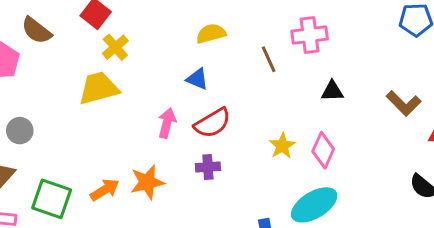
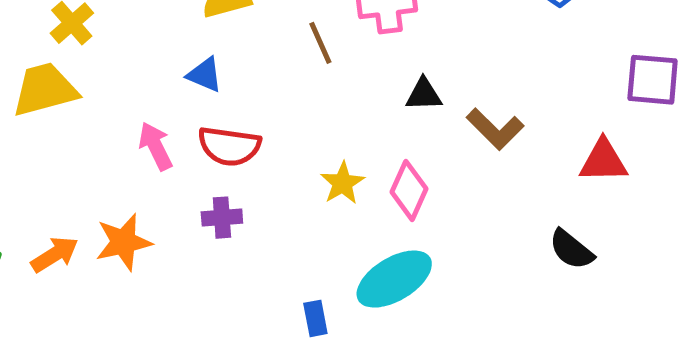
brown L-shape: (404, 103) -> (495, 129), moved
pink arrow: (167, 123) -> (156, 146), turned -40
red semicircle: (212, 123) -> (229, 146), turned 39

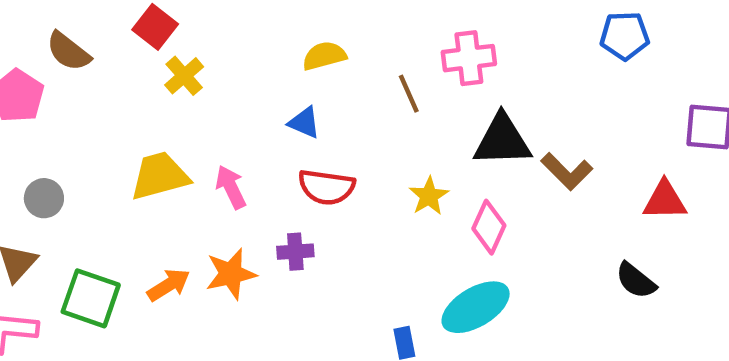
yellow trapezoid: (45, 90) -> (160, 176), moved
black triangle: (424, 94) -> (502, 140), size x1.8
pink arrow: (156, 146) -> (231, 187), moved
yellow star: (343, 183) -> (429, 196), moved
purple cross: (222, 218) -> (295, 252), moved

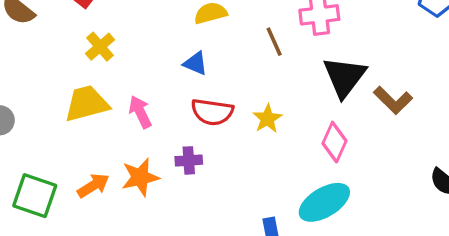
yellow cross: (184, 76) -> (100, 47), moved
black triangle: (502, 140) -> (344, 77), turned -51
yellow star: (429, 196) -> (267, 119), moved

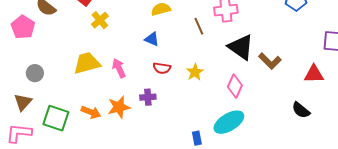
yellow cross: (100, 47) -> (100, 20), moved
black triangle: (344, 77) -> (241, 47), turned -32
red semicircle: (212, 112) -> (162, 68), size x0.7
orange arrow: (93, 186) -> (91, 112), turned 54

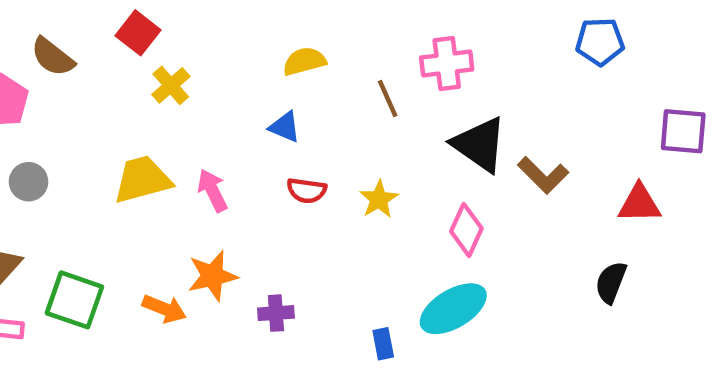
gray circle: (35, 73) -> (29, 182), moved
purple cross: (148, 97) -> (276, 313), moved
black semicircle: (301, 110) -> (611, 282), turned 72
orange arrow: (91, 112) -> (164, 309), moved

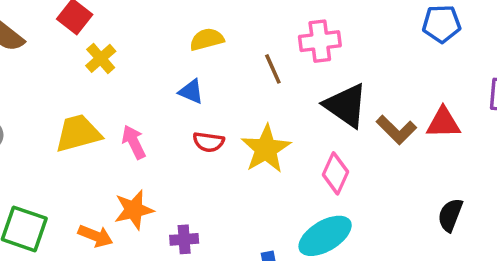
yellow star: (379, 199) -> (266, 149), size x1.6
red triangle: (639, 204) -> (443, 123), moved

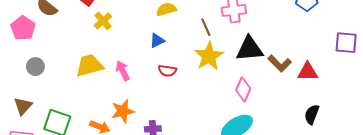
blue triangle: (191, 92) -> (157, 41), turned -49
black triangle: (346, 105) -> (249, 49), turned -40
red triangle: (443, 123) -> (308, 72), moved
yellow star: (266, 149) -> (209, 56), moved

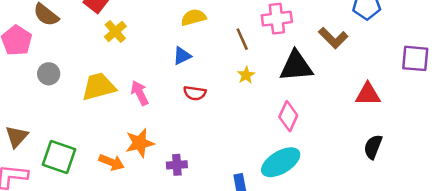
yellow star: (209, 56) -> (246, 75), size x0.5
brown L-shape: (280, 63) -> (333, 38), moved
gray circle: (35, 67) -> (49, 74), moved

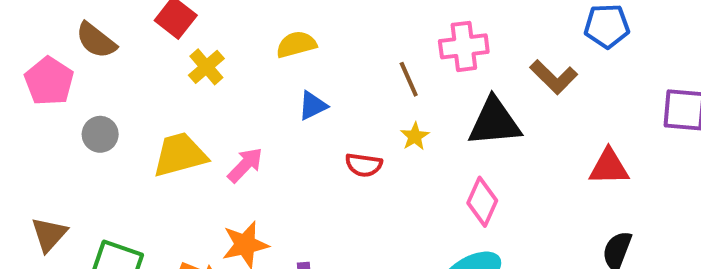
yellow semicircle: (194, 17) -> (296, 44), moved
pink arrow: (140, 93) -> (245, 165), turned 70
red semicircle: (195, 93) -> (364, 165), moved

